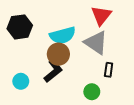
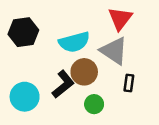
brown circle: (58, 54) -> (84, 72), moved
cyan circle: (21, 81) -> (25, 97), size x1.5
green circle: (92, 92) -> (94, 104), moved

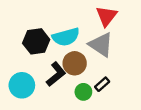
black hexagon: (23, 32) -> (36, 41), moved
black rectangle: (129, 83) -> (102, 84), moved, turned 40

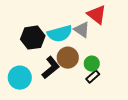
red triangle: (106, 16) -> (97, 15), turned -30
gray triangle: (101, 45) -> (82, 30), moved, size x0.7
green circle: (83, 92) -> (92, 64), moved

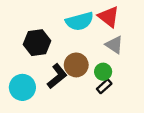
gray triangle: (82, 30) -> (114, 45), moved
cyan semicircle: (60, 34) -> (80, 21), moved

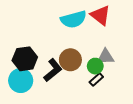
black hexagon: (37, 43) -> (25, 59), moved
gray triangle: (114, 45) -> (106, 57), moved, turned -36

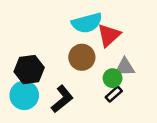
red triangle: (100, 15) -> (109, 35), moved, turned 40
brown circle: (70, 60) -> (82, 57), moved
black L-shape: (53, 70) -> (62, 99), moved

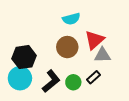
cyan semicircle: (87, 23) -> (71, 19), size x0.7
red triangle: (109, 35) -> (94, 40), moved
green circle: (113, 78) -> (73, 82), moved

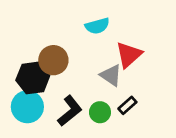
brown circle: (67, 47) -> (53, 60), moved
gray triangle: (102, 55) -> (111, 75), moved, turned 36

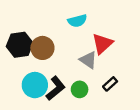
black hexagon: (33, 78) -> (20, 45), moved
black rectangle: (127, 105) -> (110, 84), moved
cyan circle: (27, 107) -> (35, 85), moved

